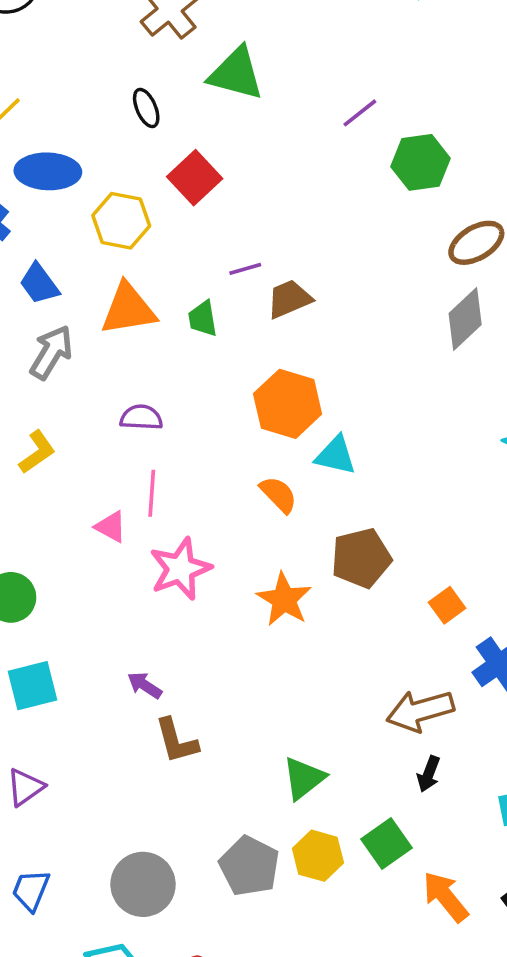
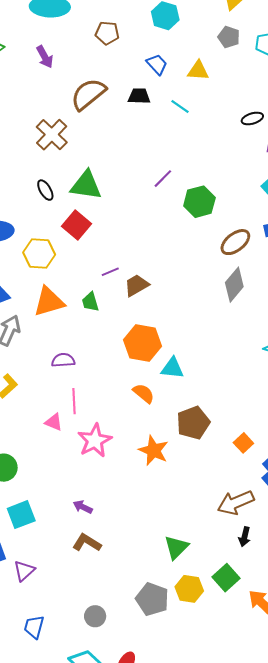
green triangle: (236, 74) -> (86, 185), moved
brown L-shape: (176, 741) -> (87, 543), moved, turned 144
gray circle: (143, 884) -> (95, 616), size x0.6

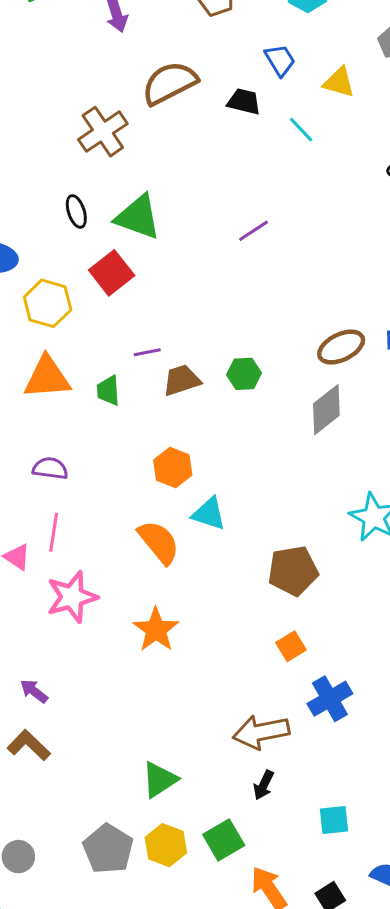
green hexagon: (199, 202) -> (244, 374), moved, size x0.7
orange hexagon: (143, 343) -> (173, 467), size x0.7
orange semicircle: (144, 393) -> (159, 542), size x1.4
brown pentagon: (193, 423) -> (293, 571), moved

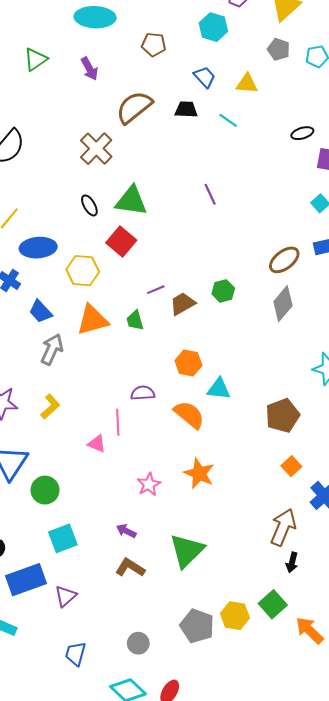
purple line: (254, 231) -> (210, 194), turned -70
purple semicircle: (50, 468) -> (143, 393), moved
pink star: (72, 597) -> (149, 484), moved, size x0.7
brown arrow: (261, 732) -> (283, 527), turned 135
green triangle: (160, 780) -> (187, 551), moved, size x1.4

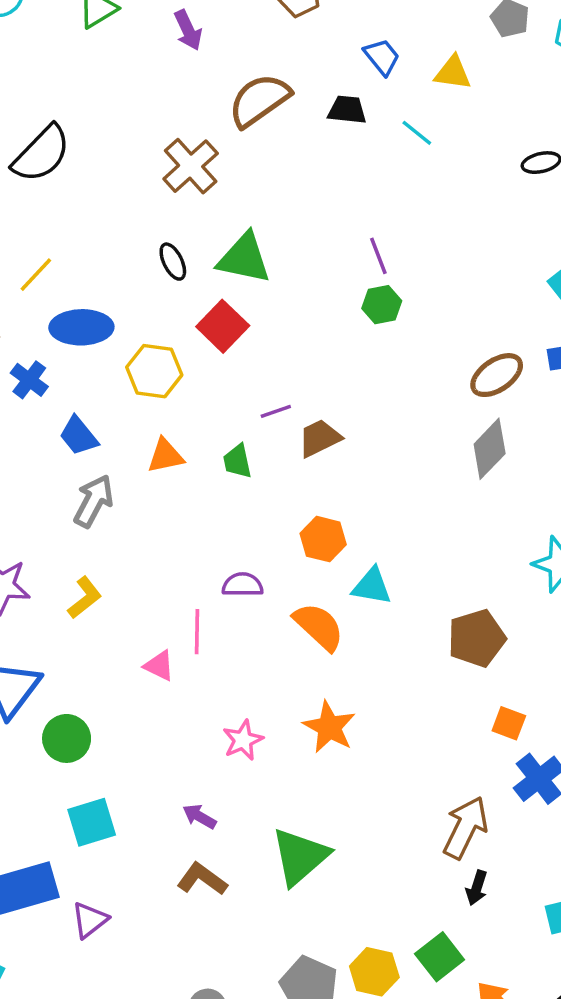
green hexagon: (223, 291) -> (382, 305), moved
orange triangle: (92, 320) -> (165, 456), size x0.7
orange square: (291, 466) -> (509, 723), moved, turned -30

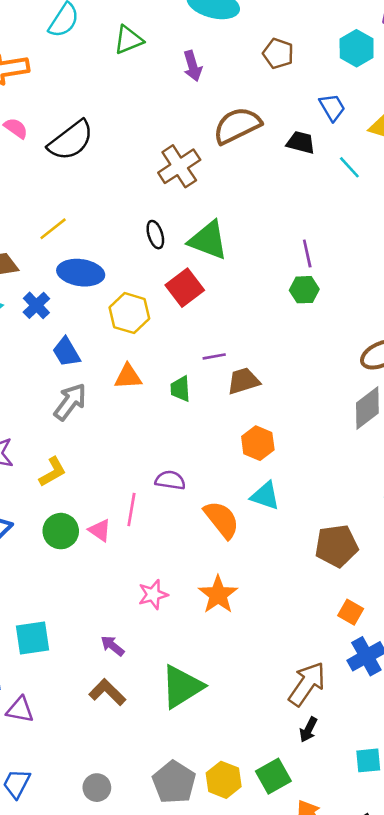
orange hexagon: (323, 539) -> (258, 443), moved
green circle: (67, 738) -> (61, 531), moved
purple triangle: (90, 920) -> (20, 710), turned 40

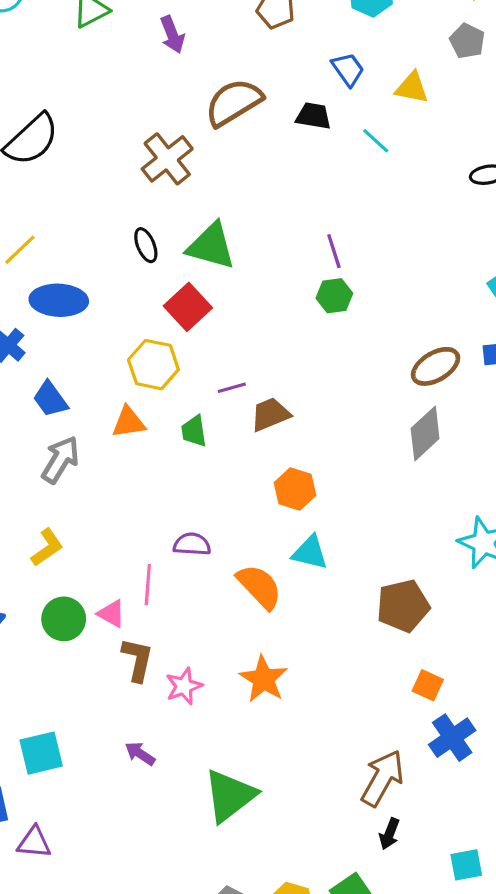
yellow hexagon: (129, 313) -> (153, 365), moved
brown L-shape: (107, 692) -> (137, 660), moved, turned 63

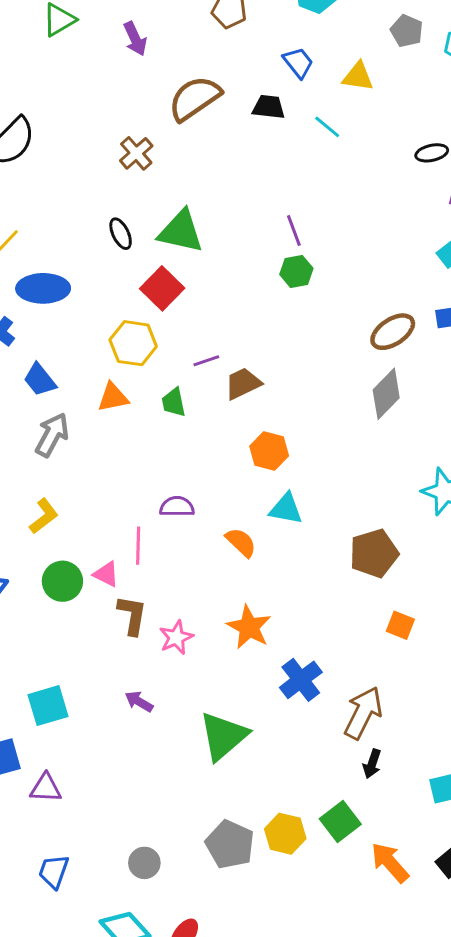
brown cross: (167, 159) -> (136, 153), size x0.7
orange semicircle: (259, 587) -> (241, 542), size x0.7
blue cross: (452, 738) -> (301, 680), moved

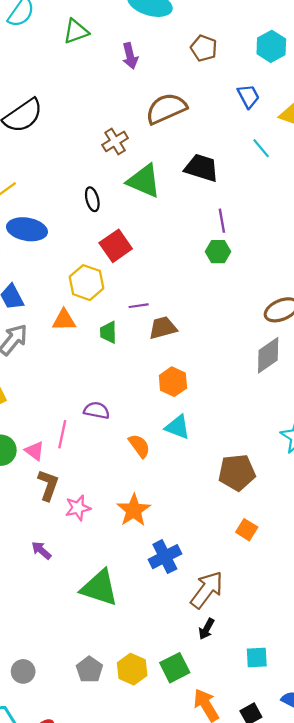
black trapezoid: (269, 107) -> (201, 168), moved, size x1.4
green triangle: (181, 231) -> (144, 181), moved
green triangle: (223, 736) -> (99, 588), turned 48
gray pentagon: (230, 844) -> (89, 669), size x0.7

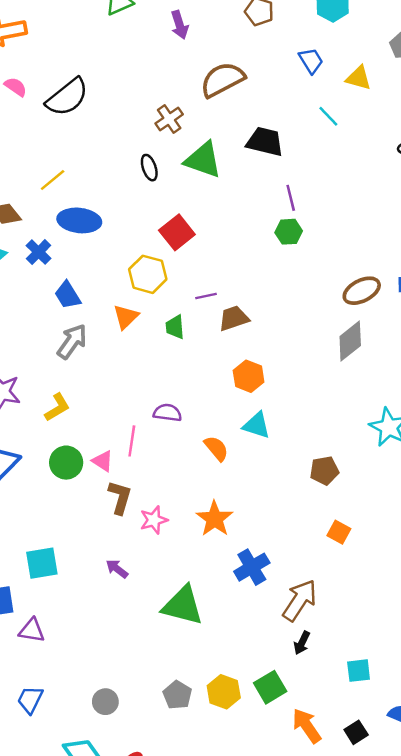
black ellipse: (92, 199) -> (149, 168), moved
orange triangle: (64, 320) -> (126, 317), turned -40
brown pentagon: (237, 472) -> (324, 471), size x0.7

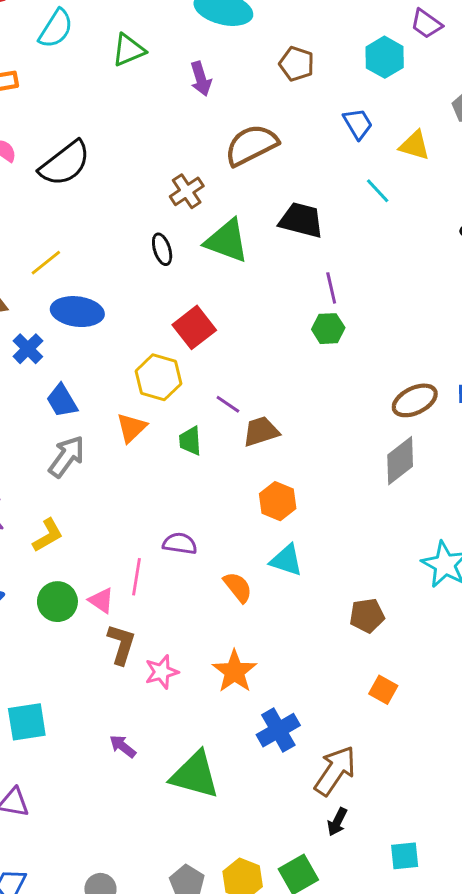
purple line: (206, 296) -> (228, 404), turned 45
purple arrow: (117, 569) -> (123, 746), moved

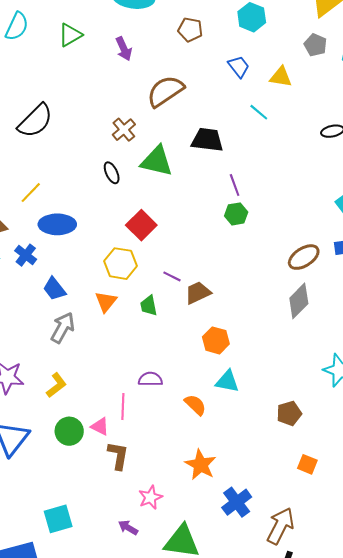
pink star: (162, 672) -> (150, 497), moved

